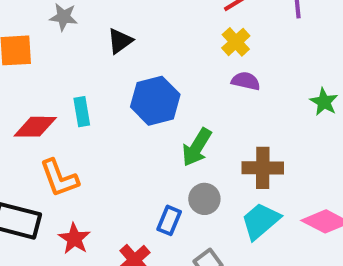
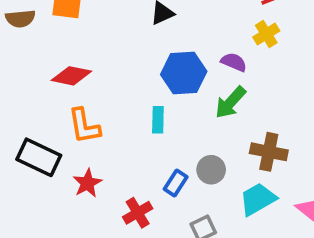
purple semicircle: (246, 81) -> (234, 62), moved
cyan rectangle: (82, 112) -> (158, 120), moved
green arrow: (197, 147) -> (230, 102), moved

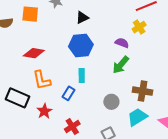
blue hexagon: (184, 73) -> (81, 46), moved
blue rectangle: (176, 183) -> (69, 93), moved

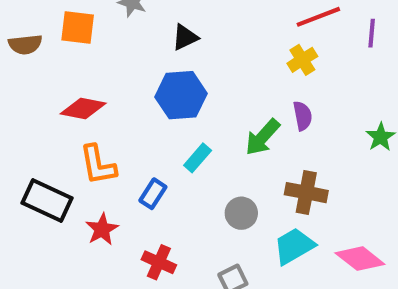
purple semicircle: (122, 43) -> (303, 116), moved, turned 56
cyan rectangle: (82, 76) -> (198, 158), moved, turned 40
red cross: (72, 126) -> (159, 262), turned -35

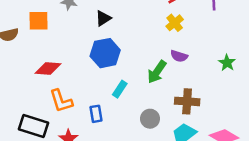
purple semicircle: (303, 116) -> (179, 56), turned 126
blue rectangle: (153, 194) -> (96, 114), turned -35

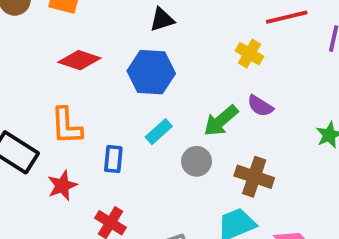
yellow cross: (175, 23) -> (249, 54), moved, turned -35
red diamond: (48, 68) -> (79, 60), moved
gray circle: (150, 119) -> (197, 161), moved

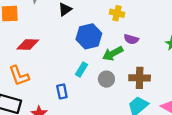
blue hexagon: (151, 72) -> (89, 36), moved
green arrow: (221, 121) -> (113, 54), turned 30
orange L-shape: (66, 126) -> (19, 76), moved

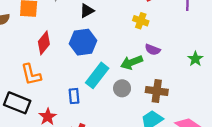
blue hexagon: (89, 36) -> (83, 42), moved
red diamond: (28, 44) -> (44, 43), turned -60
cyan rectangle: (82, 69) -> (97, 75), size x1.6

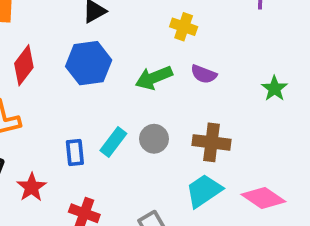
green arrow: (132, 62) -> (154, 78), moved
cyan rectangle: (97, 75) -> (113, 142), moved, size x0.7

